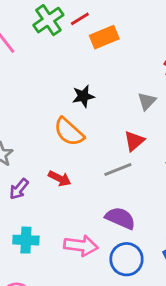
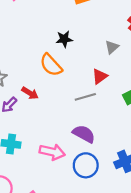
red arrow: (60, 178) -> (30, 93), moved

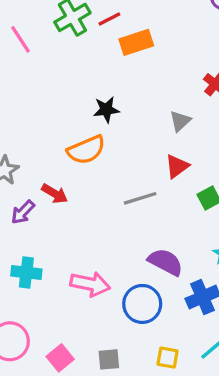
orange semicircle: (51, 65) -> (86, 150), turned -70
red triangle: (100, 76) -> (177, 166), moved
purple semicircle: (84, 134) -> (166, 262), moved

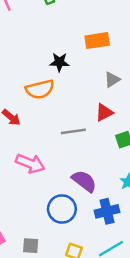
orange rectangle: (136, 42) -> (97, 41), moved
pink arrow: (90, 284) -> (30, 163), moved

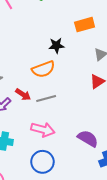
gray line: (73, 131) -> (46, 98), moved
blue circle: (62, 209) -> (42, 162), moved

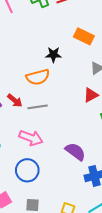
orange rectangle: (85, 25) -> (84, 36), turned 36

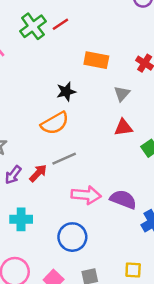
red triangle: (91, 95) -> (123, 127), turned 35
red arrow: (15, 100) -> (38, 173), moved, turned -70
pink arrow: (31, 138) -> (86, 195), moved

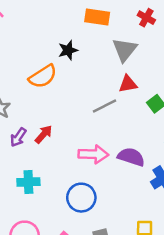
gray triangle: (122, 94) -> (125, 50), size x1.5
orange semicircle: (55, 123) -> (43, 76), moved
gray line: (64, 159) -> (105, 106), moved

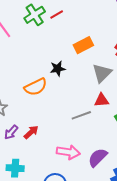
orange rectangle: (97, 17) -> (83, 45), turned -42
purple semicircle: (131, 157) -> (98, 158), turned -70

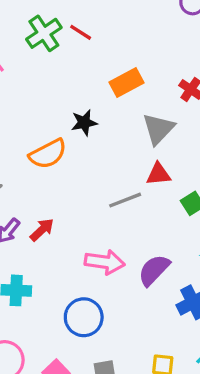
red line: (57, 15) -> (81, 32), turned 64

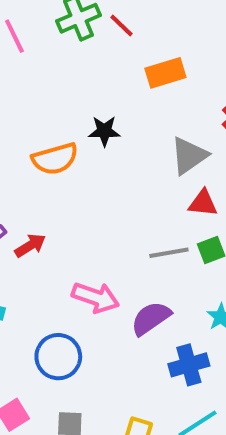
orange rectangle: (126, 83) -> (165, 73), moved
red triangle: (158, 174) -> (203, 203), moved
gray line: (125, 200) -> (169, 253), moved

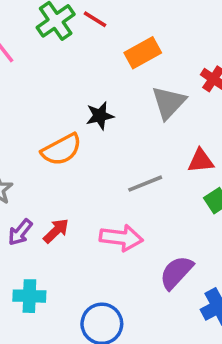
gray triangle: (189, 156) -> (169, 103), moved
gray line: (169, 253) -> (145, 184), moved
pink arrow: (96, 297) -> (121, 238), moved

